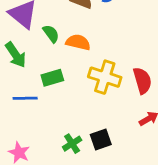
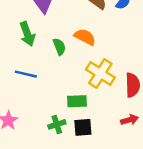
green semicircle: (51, 34) -> (59, 47), moved
green rectangle: (52, 78) -> (77, 101), moved

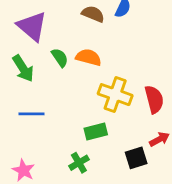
green semicircle: (59, 47) -> (60, 58), moved
black square: (83, 127) -> (136, 158), moved

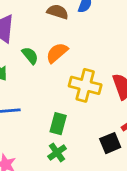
orange semicircle: (88, 57) -> (57, 53), turned -50
green rectangle: (96, 132) -> (58, 124), moved, turned -55

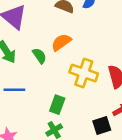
green semicircle: (30, 56) -> (39, 56), moved

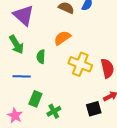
green semicircle: (39, 56) -> (41, 57), moved, turned -144
green rectangle: (57, 105) -> (35, 99), moved

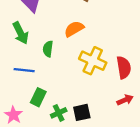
black square: (94, 109) -> (82, 112), moved

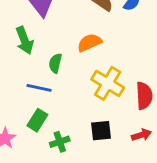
blue line: (24, 70) -> (39, 88), moved
black square: (82, 112) -> (101, 131), moved

